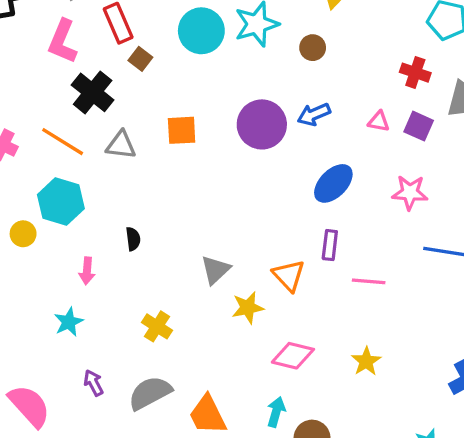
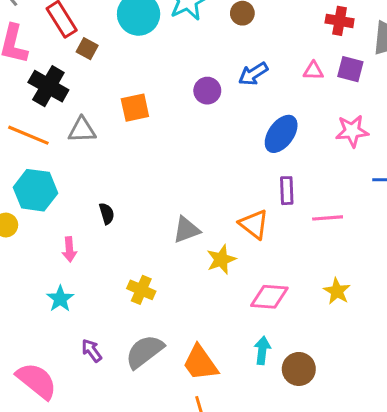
purple circle: (262, 124) -> (207, 91), size x0.6
gray triangle: (216, 270) -> (186, 230), turned 32

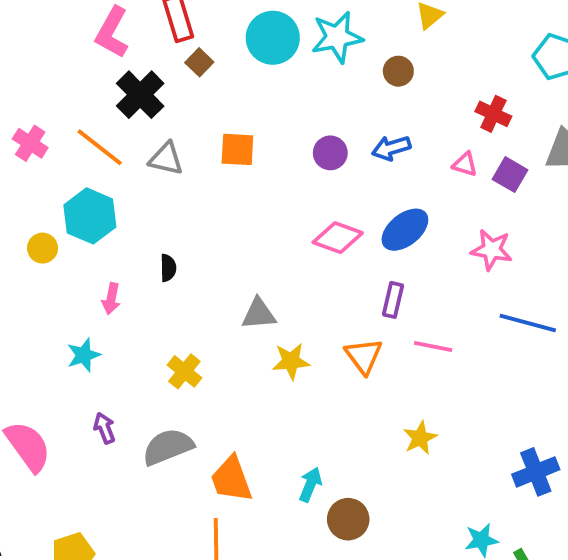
red cross: (340, 21) -> (493, 114), moved
orange triangle: (254, 224) -> (364, 356), moved
pink diamond: (269, 297) -> (338, 238), moved

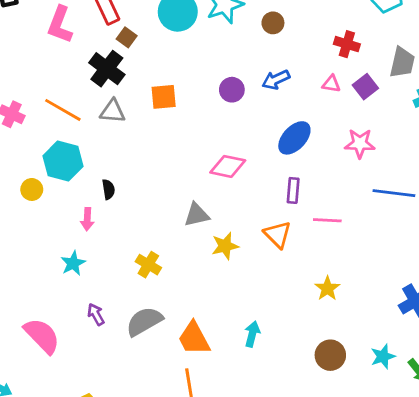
black cross: (140, 95) -> (107, 69), moved
purple square: (510, 175) -> (365, 87), turned 30
pink diamond: (338, 238) -> (228, 166), moved
black semicircle: (168, 268) -> (108, 189), moved
brown circle: (348, 519) -> (330, 355), moved

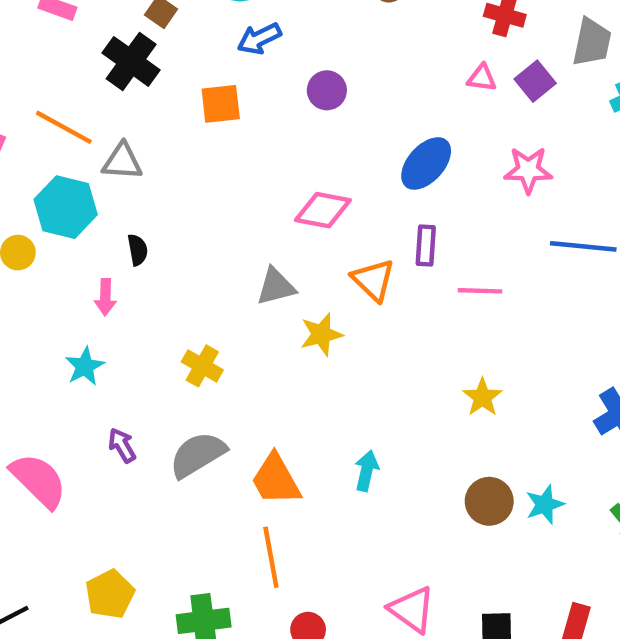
blue arrow: (276, 80) -> (259, 39), moved
gray triangle: (113, 111) -> (122, 161), moved
orange triangle: (278, 235) -> (373, 280), moved
cyan star: (383, 356) -> (545, 504), moved

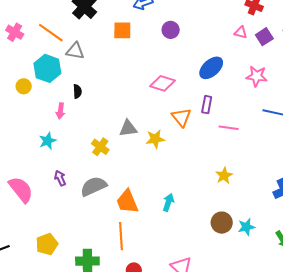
gray triangle: (276, 287) -> (128, 128), moved

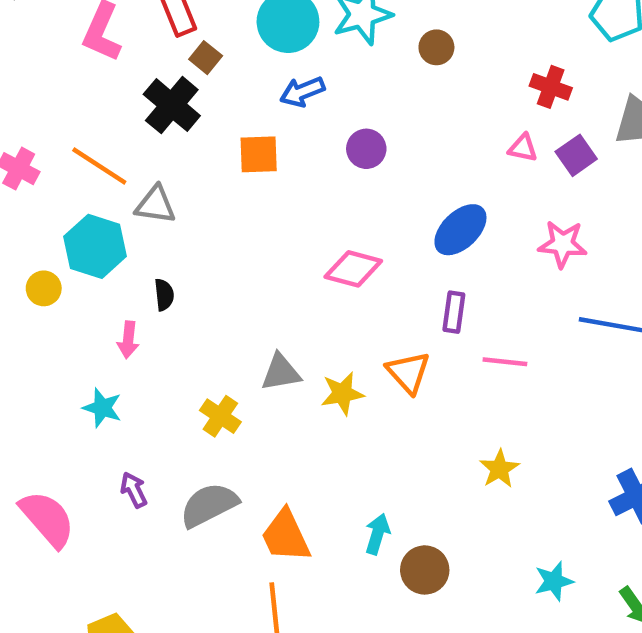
orange triangle: (181, 117) -> (408, 372), moved
cyan star: (48, 141) -> (102, 408), turned -30
brown circle: (222, 223) -> (425, 570), moved

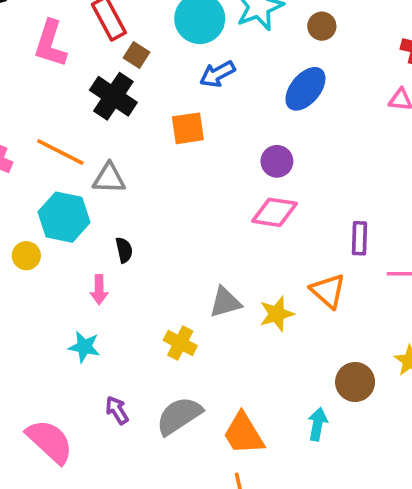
purple circle: (366, 149) -> (277, 161), moved
blue ellipse: (460, 230) -> (305, 89), moved
brown circle: (425, 570) -> (355, 382), moved

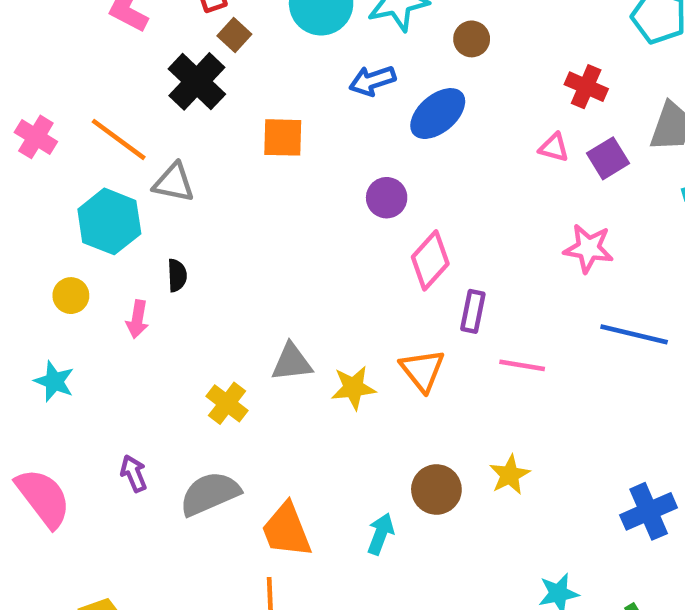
blue arrow: (217, 74) -> (372, 81), moved
pink diamond: (274, 212) -> (430, 260), moved, turned -66
yellow circle: (26, 256) -> (71, 296), moved
cyan star: (84, 347) -> (54, 381), moved

